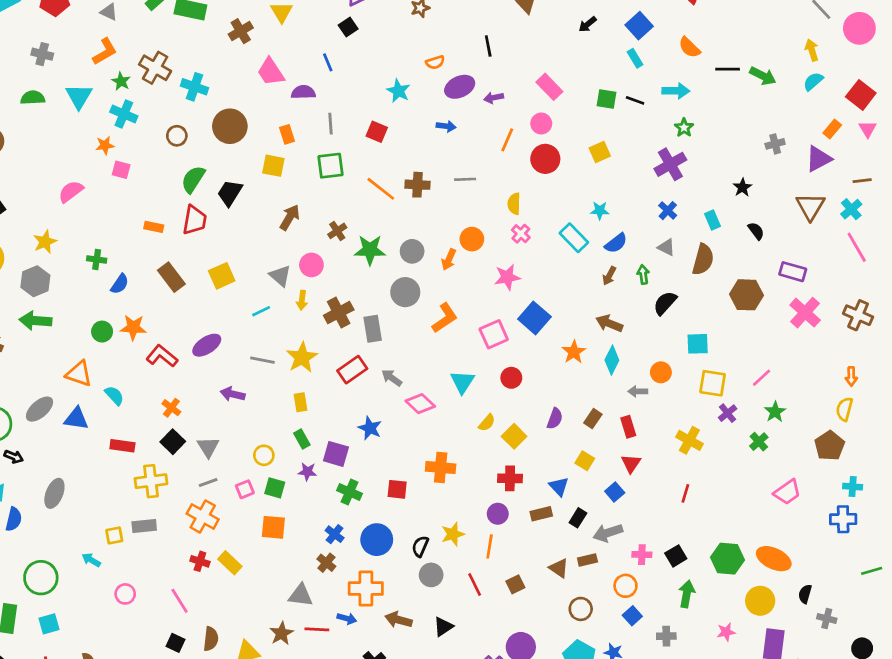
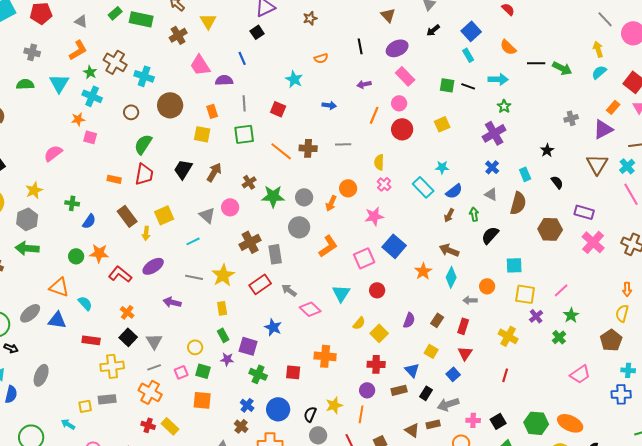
purple ellipse: (460, 87) -> (397, 48), moved
black trapezoid: (230, 193) -> (183, 169), moved
yellow arrow: (302, 300) -> (146, 233), moved
red rectangle: (628, 427) -> (463, 326), turned 35

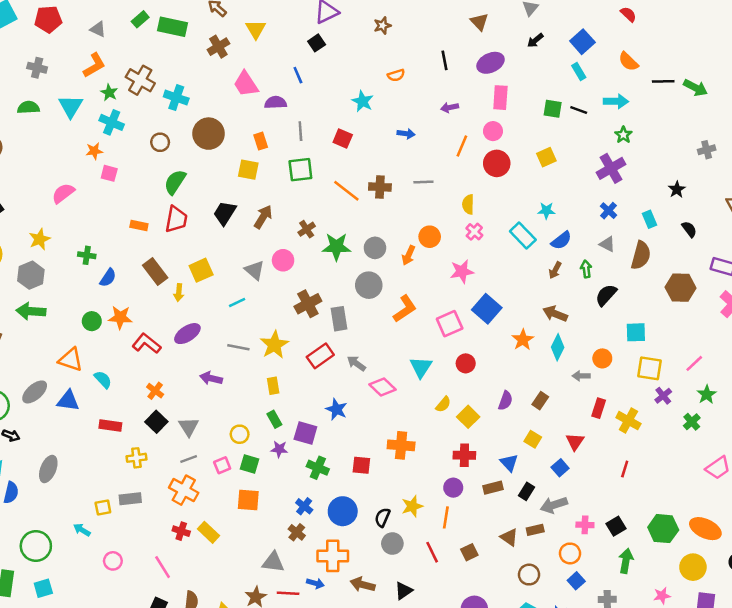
pink rectangle: (405, 76) -> (500, 98), turned 48
red rectangle: (463, 326) -> (599, 408), moved
yellow cross: (112, 366) -> (136, 458), size x0.7

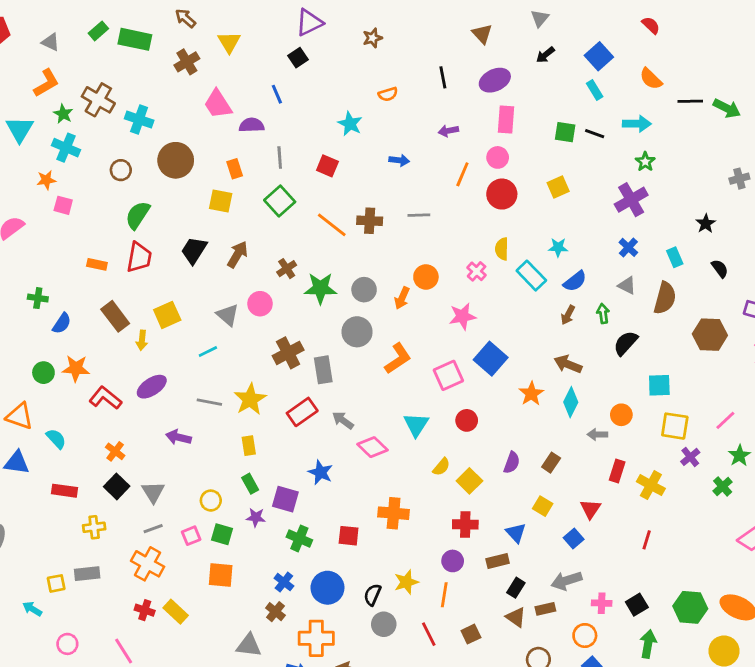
green square: (300, 170) -> (280, 201), turned -35
yellow semicircle: (468, 204) -> (502, 249), moved
black rectangle: (527, 491) -> (516, 588), moved

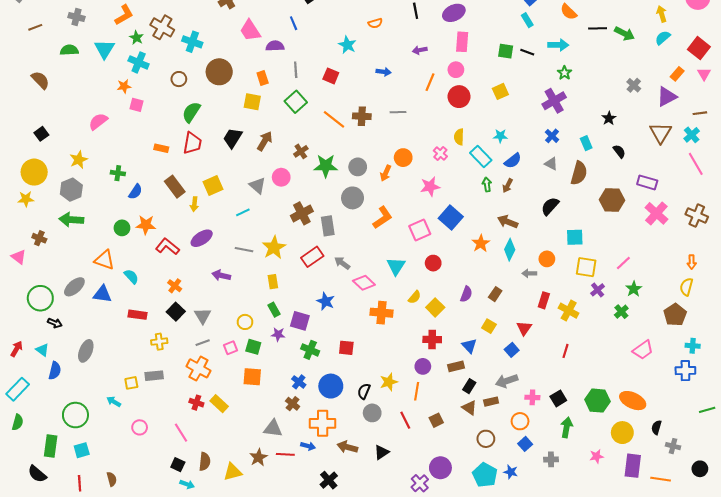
gray cross: (739, 179) -> (634, 85), turned -32
green arrow: (603, 314) -> (487, 184), moved
orange cross: (394, 513) -> (381, 313), moved

